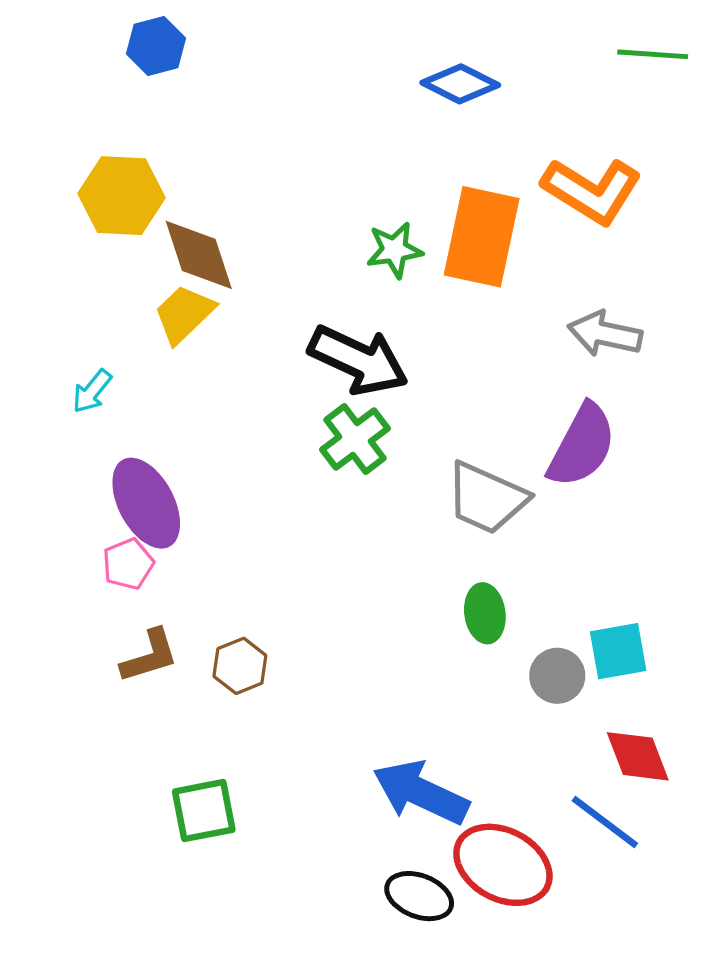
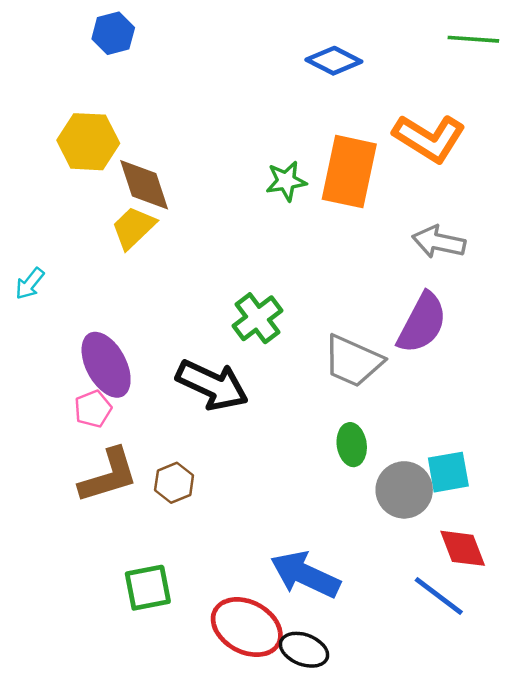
black arrow: (358, 360) -> (212, 385), moved
cyan arrow: (92, 391) -> (30, 284), moved
brown L-shape: (149, 656) -> (108, 476), size x1.4
gray circle: (557, 676) -> (404, 490), size x1.4
red ellipse: (503, 865) -> (247, 627), moved

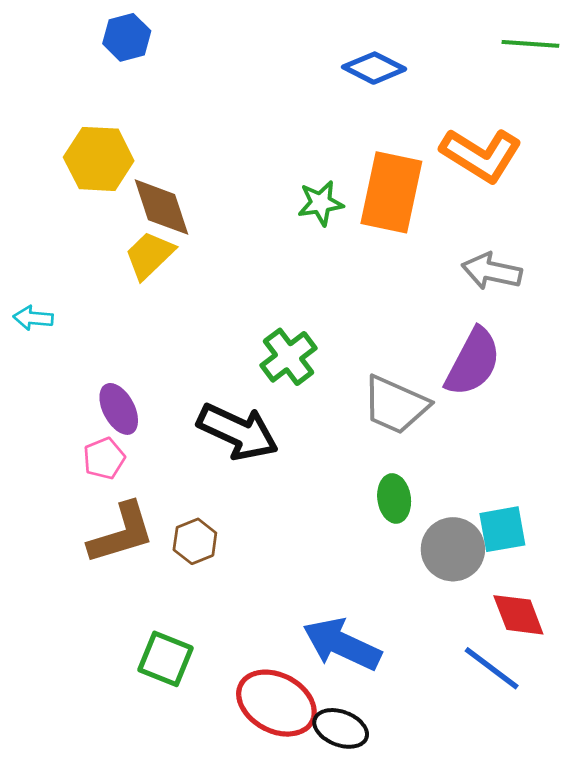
cyan arrow: (30, 284) -> (33, 318), turned 56
purple ellipse: (106, 365) -> (119, 409), size x0.7
green square: (148, 588) -> (166, 659), turned 33

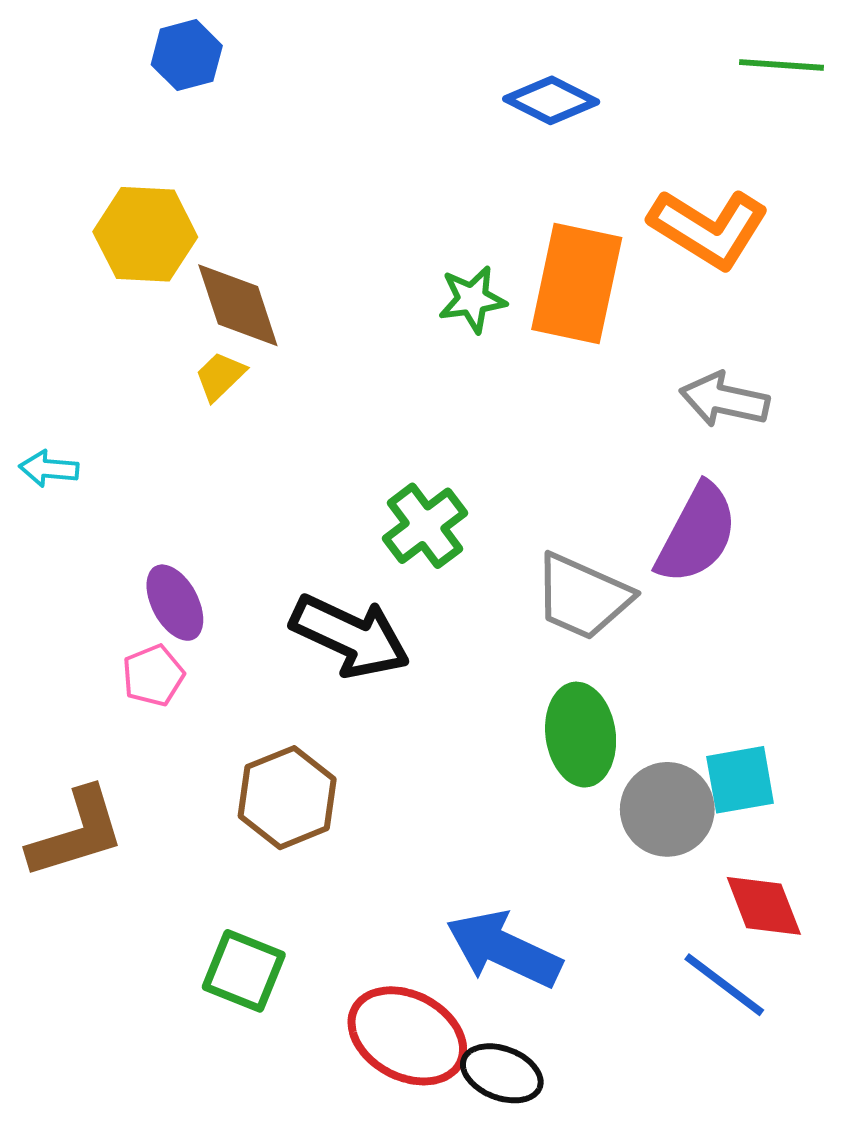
yellow trapezoid: (149, 255) -> (220, 376), size x0.7
green ellipse: (394, 498) -> (581, 735), size x1.4
brown L-shape: (121, 533) -> (76, 833), moved
brown hexagon: (195, 541) -> (287, 798), size x1.5

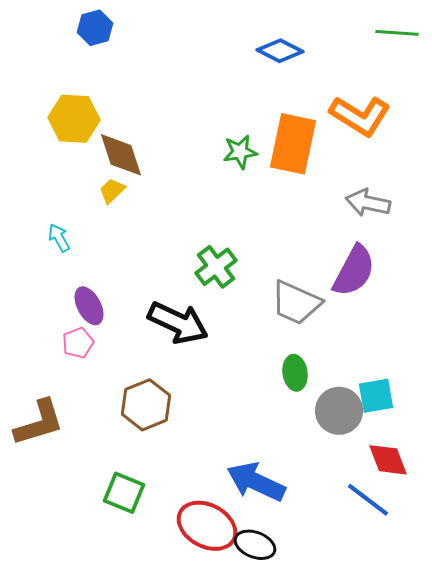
cyan arrow: (49, 469) -> (59, 238), moved, turned 56
green ellipse: (581, 735) -> (295, 373), size x0.7

